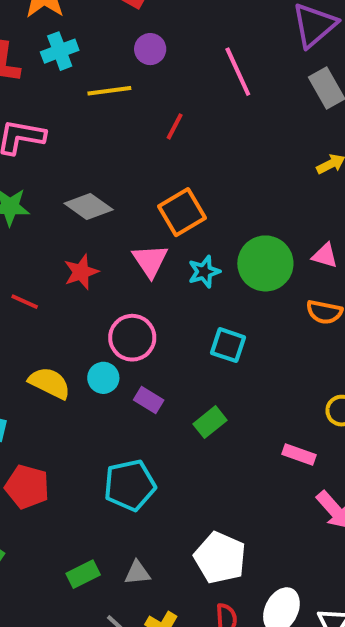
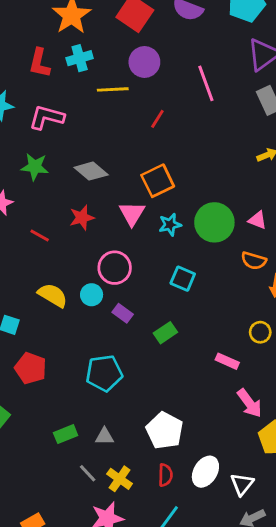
purple circle: (150, 49) -> (144, 62), size x1.4

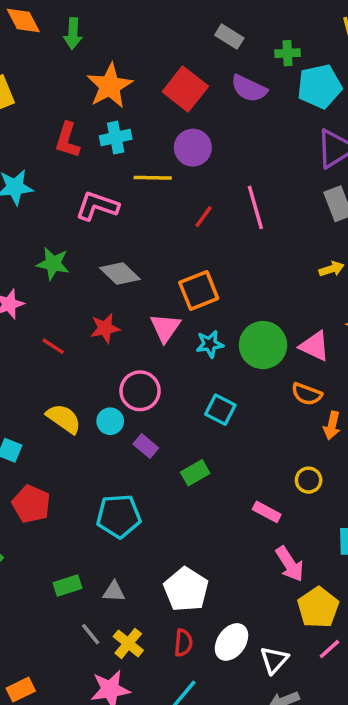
pink line: (206, 83) -> (255, 207), moved
pink L-shape: (47, 117) -> (97, 206), moved
pink triangle: (257, 220) -> (315, 346), size x1.4

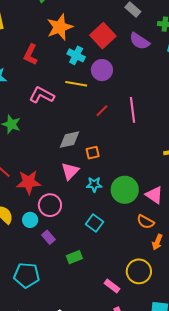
cyan cross: (116, 138) -> (76, 55), moved, turned 30
gray diamond: (120, 273) -> (70, 140), moved, turned -65
orange square: (199, 290) -> (93, 153), size x0.6
red star: (105, 328) -> (29, 182), moved, size x1.4
yellow circle: (309, 480) -> (139, 271), size x1.6

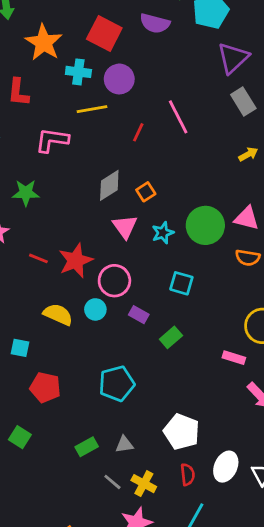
purple rectangle: (48, 237) -> (139, 315), moved

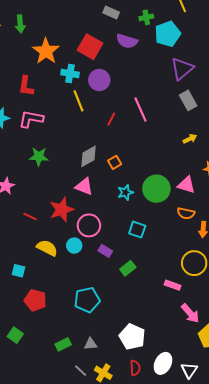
yellow line: (92, 109) -> (79, 101), turned 75
pink L-shape: (52, 140) -> (31, 119), moved
green star: (26, 193) -> (39, 157), moved
pink triangle: (125, 227) -> (84, 186), moved, turned -36
red line: (38, 258) -> (30, 217), moved

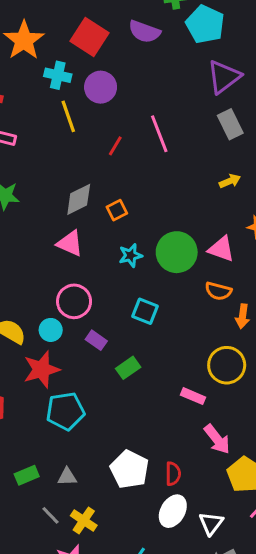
cyan pentagon: (168, 34) -> (205, 24), turned -30
red star: (62, 210) -> (42, 370), moved
red semicircle: (135, 368) -> (173, 474), moved

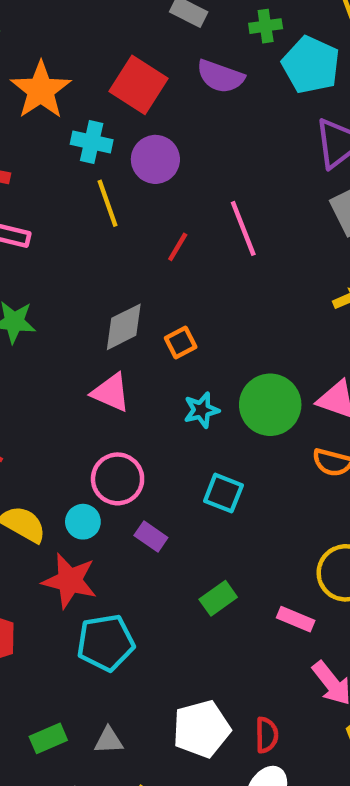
green rectangle: (128, 368) -> (218, 598), moved
red star: (42, 370) -> (70, 581), turned 30
white pentagon: (129, 469) -> (201, 729), turned 30

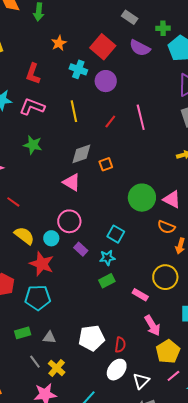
orange star: (41, 90) -> (59, 43), size x0.6
yellow line: (107, 203) -> (74, 111), moved
cyan star: (201, 410) -> (107, 258), moved
cyan pentagon: (106, 643) -> (38, 298), moved

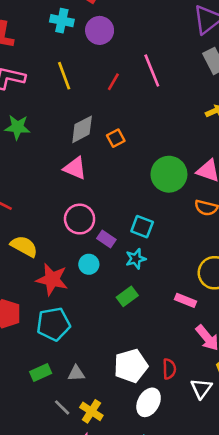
cyan circle: (51, 238) -> (89, 264), moved
purple rectangle: (81, 249) -> (106, 239), moved
green rectangle: (107, 281) -> (127, 296), moved
white ellipse: (117, 370) -> (149, 402), moved
white triangle: (141, 381) -> (201, 388), moved

